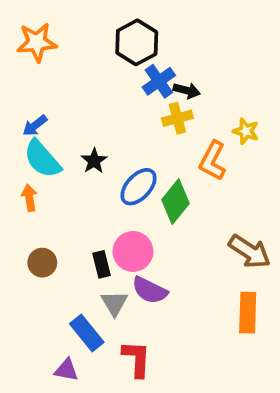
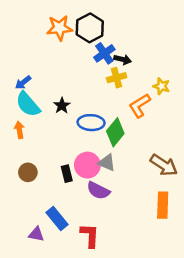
orange star: (37, 42) -> (59, 28), moved
orange L-shape: (213, 161) -> (140, 106), turned 30
blue ellipse: (139, 187) -> (91, 123), turned 50
gray triangle: (114, 303) -> (107, 163), moved, turned -36
purple triangle: (66, 370) -> (36, 234), moved

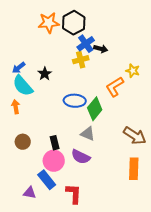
yellow cross: (117, 78) -> (81, 60), moved
black star: (62, 106) -> (45, 74), moved
pink circle: (87, 165) -> (54, 161), moved

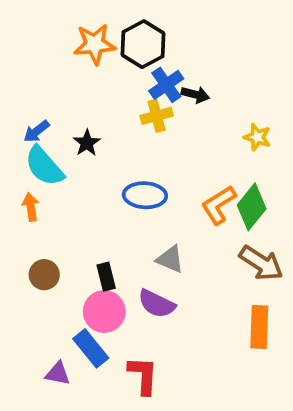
orange L-shape: (115, 87) -> (219, 205), moved
green diamond: (95, 109) -> (252, 207), moved

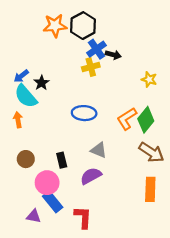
black star: (87, 143) -> (41, 83), moved
purple semicircle: (157, 304) -> (91, 176), turned 125
pink circle: (104, 311) -> (47, 183), moved

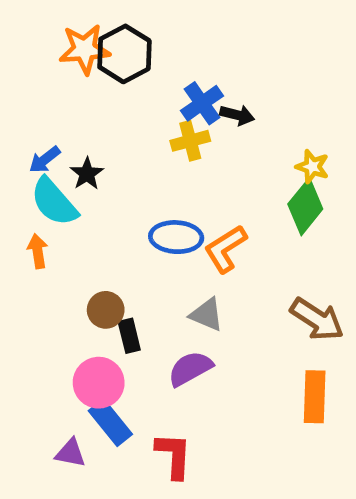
orange star: (55, 26) -> (85, 49), moved
black hexagon: (83, 26) -> (124, 54), moved
orange L-shape: (127, 119) -> (225, 249), moved
green diamond: (146, 120) -> (305, 207), moved
brown circle: (26, 159) -> (106, 310), moved

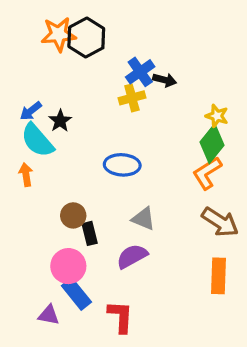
orange L-shape: (225, 249) -> (207, 173), moved

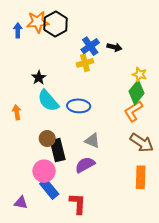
black arrow: (165, 80) -> (114, 47), moved
blue arrow: (31, 111) -> (18, 30), moved, turned 128
cyan semicircle: (37, 140) -> (48, 101), moved
black rectangle: (90, 233) -> (58, 150), size x1.5
purple triangle: (49, 315) -> (21, 203), moved

